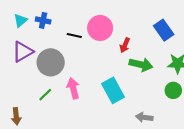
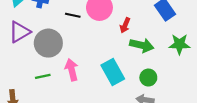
green circle: (173, 90) -> (148, 78), moved
green line: (45, 95) -> (43, 76), turned 32

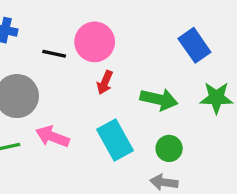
red arrow: (125, 25) -> (105, 82), moved
pink arrow: (72, 70) -> (52, 137), turned -55

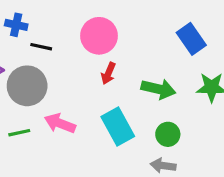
black line: (54, 54) -> (41, 47), moved

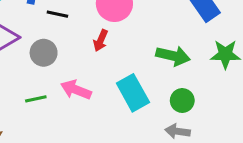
red arrow: (108, 73) -> (101, 40), moved
gray circle: (27, 86) -> (44, 53), size x0.7

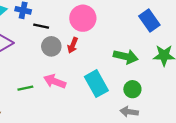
gray circle: (44, 53) -> (51, 46), moved

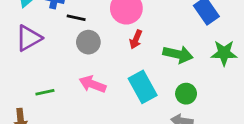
red arrow: (73, 45) -> (136, 39), moved
green line: (25, 88) -> (45, 92), moved

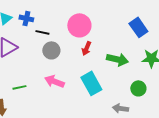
green circle: (186, 94) -> (138, 88), moved

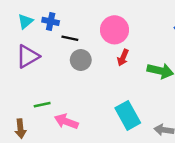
pink arrow: (54, 81) -> (66, 121), moved
cyan rectangle: (91, 83) -> (128, 115), moved

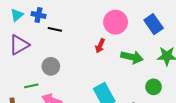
pink circle: (114, 30) -> (116, 22), moved
gray circle: (81, 60) -> (51, 66), moved

